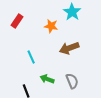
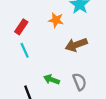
red rectangle: (17, 21) -> (21, 27), moved
cyan line: (31, 57) -> (25, 50), moved

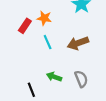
orange star: (56, 20) -> (44, 18), moved
cyan line: (25, 50) -> (48, 42), moved

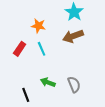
red rectangle: (25, 26) -> (20, 49), moved
brown arrow: (78, 43) -> (73, 36), moved

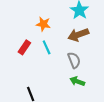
green arrow: (48, 82) -> (77, 81), moved
gray semicircle: (74, 84) -> (74, 60), moved

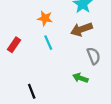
red rectangle: (24, 47) -> (14, 45), moved
gray semicircle: (74, 60) -> (94, 56), moved

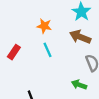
brown arrow: (81, 29) -> (80, 37), turned 42

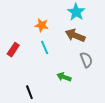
green arrow: (79, 85) -> (64, 77), moved

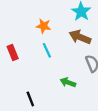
red rectangle: (13, 50) -> (13, 53), turned -56

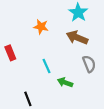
cyan line: (47, 50) -> (46, 66), moved

